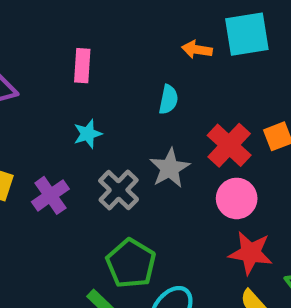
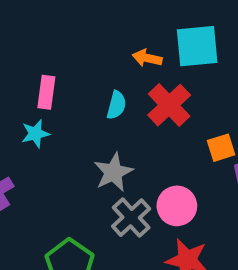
pink rectangle: (82, 66) -> (46, 92), moved
red cross: (229, 145) -> (169, 105), moved
gray cross: (119, 190) -> (131, 218), moved

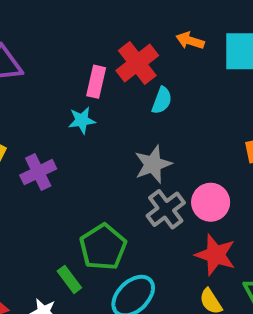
orange arrow: (147, 58) -> (190, 41), moved
red cross: (169, 105) -> (137, 63), moved

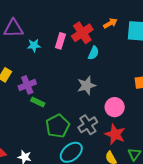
orange arrow: (190, 41) -> (110, 23), turned 128
cyan star: (82, 120) -> (34, 45), moved
gray cross: (166, 209) -> (88, 125), moved
green rectangle: (69, 279) -> (38, 102), moved, turned -32

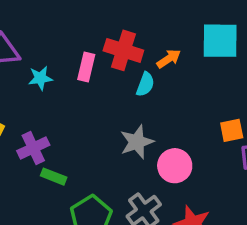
orange arrow: (110, 23) -> (169, 59), moved
red cross: (82, 33) -> (123, 50), turned -35
pink circle: (115, 107) -> (175, 166), moved

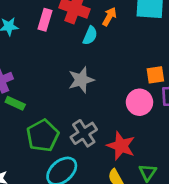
orange arrow: (169, 59) -> (109, 17), turned -30
pink circle: (175, 166) -> (139, 102), moved

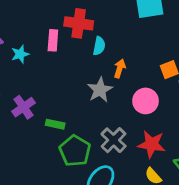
orange arrow: (109, 17) -> (120, 68), moved
pink circle: (139, 102) -> (146, 101), moved
green rectangle: (15, 103) -> (55, 124), moved

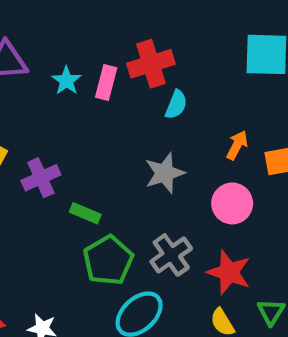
red cross: (79, 23) -> (151, 64), turned -36
cyan star: (20, 54) -> (66, 81), moved, turned -30
orange arrow: (120, 68) -> (237, 145), moved

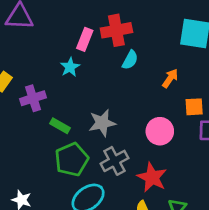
cyan star: (66, 81) -> (70, 67), moved
orange arrow: (237, 145) -> (170, 78), moved
gray star: (165, 173) -> (102, 123), moved

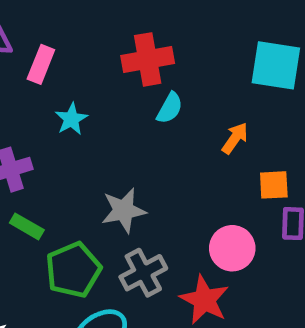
pink rectangle: (85, 39) -> (41, 64), moved
green rectangle: (60, 126) -> (27, 226), moved
pink circle: (160, 131) -> (232, 248), moved

